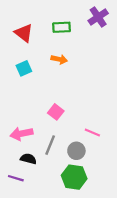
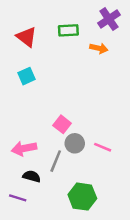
orange arrow: (59, 59) -> (99, 48), moved
gray circle: (76, 151) -> (75, 143), moved

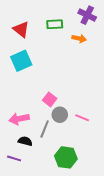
purple cross: (109, 19) -> (87, 15), turned -30
cyan square: (27, 76) -> (21, 61), size x1.5

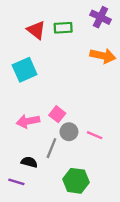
red triangle: (21, 29) -> (36, 30), moved
orange arrow: (79, 38) -> (103, 56), moved, size x1.5
pink arrow: (19, 119) -> (28, 121), moved

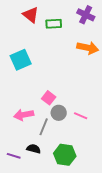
red triangle: (36, 30) -> (31, 15), moved
pink arrow: (28, 121) -> (24, 115), moved
black semicircle: (29, 162) -> (34, 149), moved

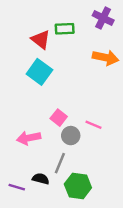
red triangle: (31, 15) -> (41, 40), moved
cyan square: (21, 60) -> (39, 72), moved, turned -30
pink line: (81, 116) -> (93, 125), moved
gray line: (44, 127) -> (60, 163), moved

